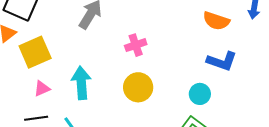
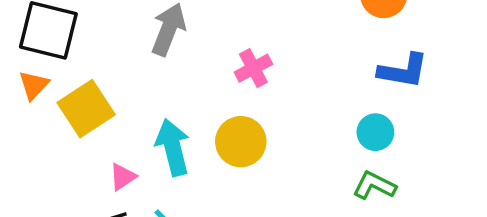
yellow circle: (138, 87) -> (241, 142), moved
pink triangle: (42, 89) -> (123, 177), moved

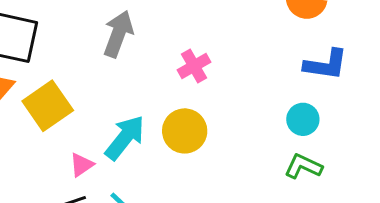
cyan arrow: (173, 147) -> (125, 138), turned 54

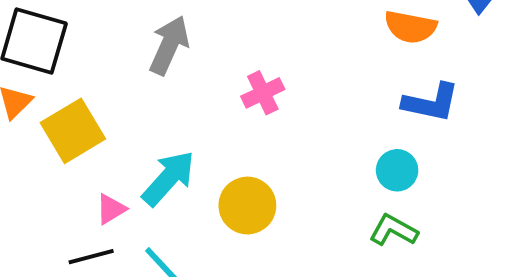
yellow circle: (185, 131) -> (247, 206), moved

